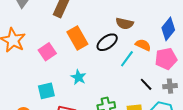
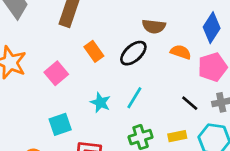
orange rectangle: (77, 38) -> (94, 51), size x0.7
cyan line: (127, 59) -> (134, 98), moved

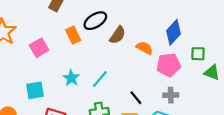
brown semicircle: (154, 26) -> (118, 35), moved, turned -72
black ellipse: (133, 53) -> (95, 21), moved
black line: (190, 103) -> (136, 98), moved

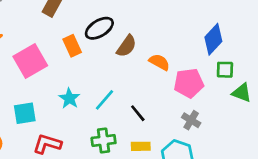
blue diamond: (173, 32) -> (213, 39), moved
pink square: (39, 48) -> (30, 61), size x1.4
gray cross: (171, 95) -> (191, 120), turned 32
black line: (136, 98) -> (138, 113), moved

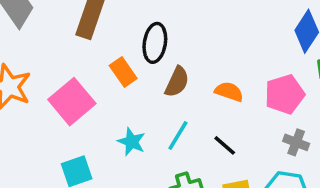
black ellipse: (99, 28) -> (155, 43), turned -40
brown semicircle: (127, 46) -> (177, 82), moved
orange semicircle: (159, 62) -> (229, 92), moved

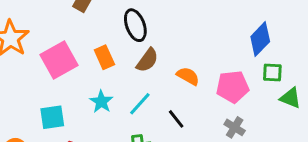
black ellipse: (155, 43) -> (135, 25), turned -40
orange rectangle: (123, 72) -> (104, 57), moved

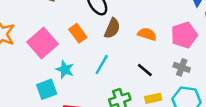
cyan star: (101, 102) -> (65, 69), moved
cyan line: (140, 104) -> (102, 64), moved
gray cross: (235, 127) -> (182, 67), moved

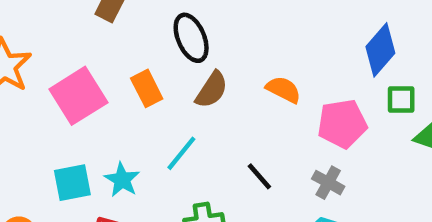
orange semicircle: (147, 34) -> (283, 90), moved
cyan star: (65, 69) -> (122, 180), moved

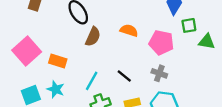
orange rectangle: (147, 88) -> (58, 61), moved, turned -36
pink pentagon: (342, 124) -> (161, 43), turned 30
cyan line: (181, 153) -> (92, 81), moved

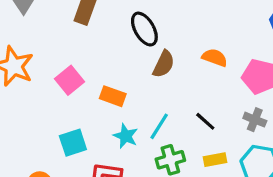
pink square: (27, 51) -> (70, 80), size x0.7
cyan star: (56, 89) -> (126, 136), moved

